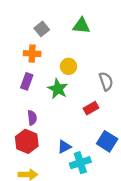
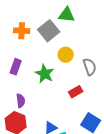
gray square: (42, 29) -> (49, 31), moved, size x1.5
orange cross: (32, 54) -> (22, 31), moved
yellow circle: (69, 66) -> (66, 55), moved

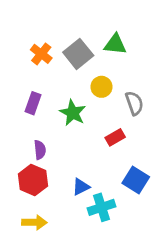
green triangle: (67, 15) -> (115, 44), moved
orange cross: (22, 31) -> (41, 54), turned 35

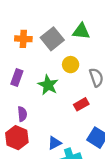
orange cross: (41, 54) -> (23, 39), turned -35

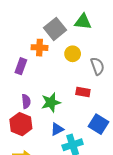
orange cross: (23, 39) -> (39, 48), moved
green star: (48, 85) -> (51, 102), moved, turned 30
red rectangle: (81, 104) -> (83, 92), turned 40

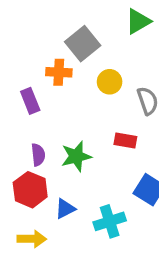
green triangle: (83, 22) -> (138, 21), moved, turned -36
purple rectangle: (21, 66) -> (30, 101), turned -42
blue triangle: (57, 129) -> (65, 209), moved

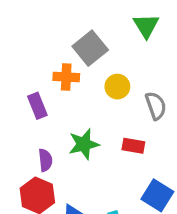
green triangle: (138, 21) -> (146, 26), turned -32
green star: (76, 156) -> (84, 144), moved

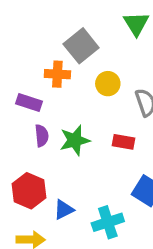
purple rectangle: (37, 106) -> (29, 103), turned -50
purple semicircle: (45, 160) -> (42, 136), moved

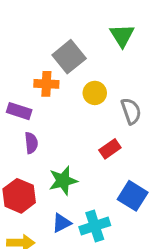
green star: (75, 140) -> (63, 181), moved
red rectangle: (124, 142) -> (110, 149), turned -45
blue triangle: (64, 210) -> (61, 223), moved

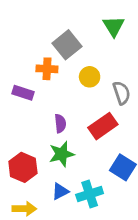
purple semicircle: (31, 143) -> (60, 123), moved
red rectangle: (110, 149) -> (103, 126), size x1.5

